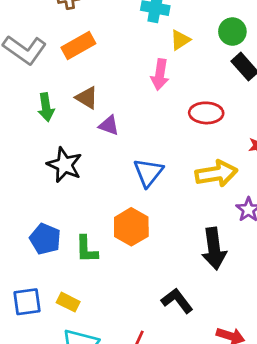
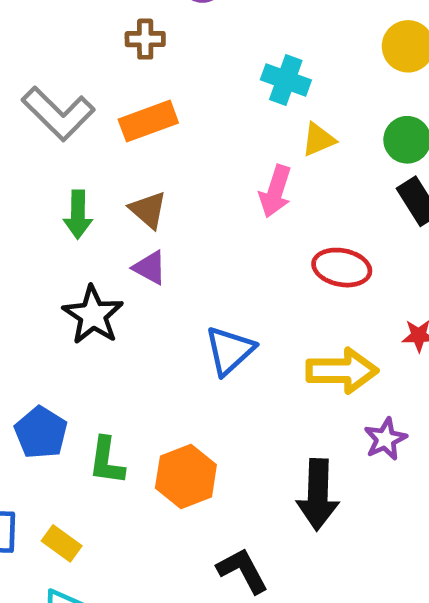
purple triangle: (109, 125) -> (150, 268), moved
orange hexagon: (131, 227) -> (186, 476), moved

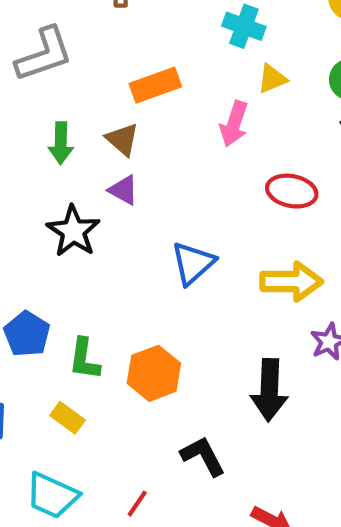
gray L-shape: (58, 114) -> (44, 54), turned -64
orange rectangle: (148, 121) -> (155, 85), moved
yellow rectangle: (62, 543) -> (67, 418), moved

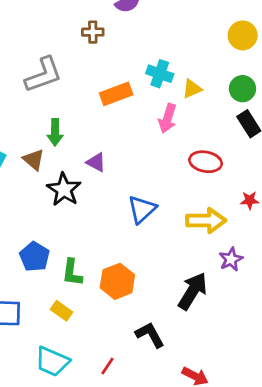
cyan cross: (244, 26) -> (160, 74), moved
brown triangle: (122, 139) -> (34, 160), moved
black arrow: (269, 390) -> (193, 291), turned -150

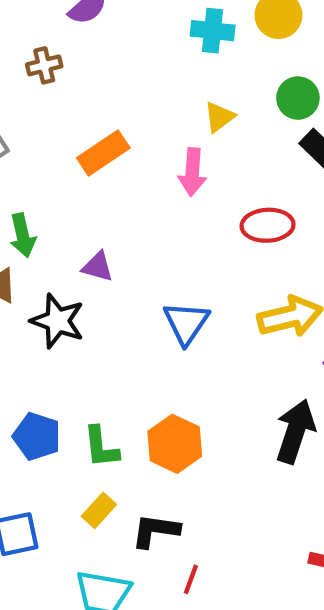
cyan cross: (160, 74) -> (213, 31), moved
yellow rectangle: (62, 311) -> (99, 510), turned -70
black L-shape: (150, 335) -> (155, 531), moved, turned -40

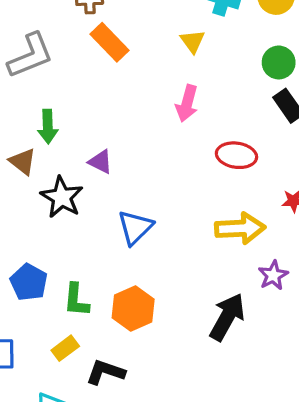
yellow triangle: (219, 117) -> (192, 41), moved, turned -40
orange rectangle: (103, 153) -> (109, 42), moved, turned 69
blue triangle: (186, 323) -> (135, 227), moved

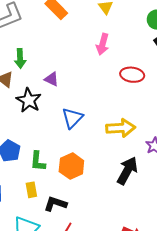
yellow arrow: (240, 228) -> (121, 128), moved
yellow rectangle: (65, 348) -> (31, 190), turned -63

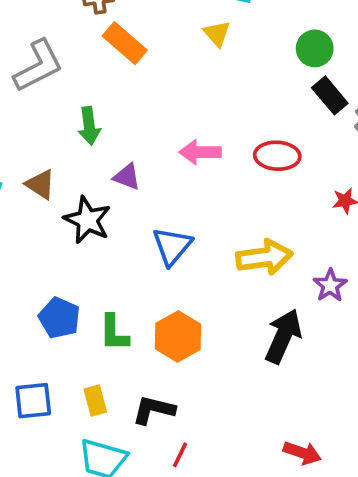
pink arrow: (103, 44) -> (200, 152), moved, turned 80
green arrow: (20, 58) -> (89, 126), moved
yellow rectangle: (31, 190) -> (95, 401), moved

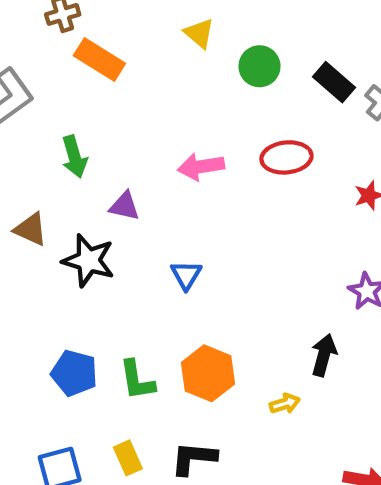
green circle: (315, 48) -> (259, 66), moved
blue triangle: (172, 246) -> (186, 275), size x0.7
yellow arrow: (264, 257) -> (285, 404), moved, size x0.5
black arrow: (283, 336) -> (324, 355), size x0.7

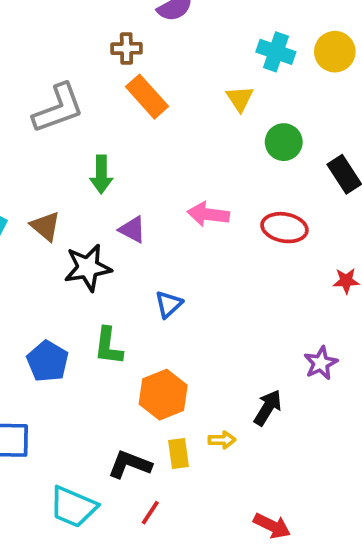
black star: (89, 261) -> (88, 268), turned 30
green L-shape: (137, 380) -> (108, 346), moved
yellow rectangle: (128, 458) -> (178, 454), moved

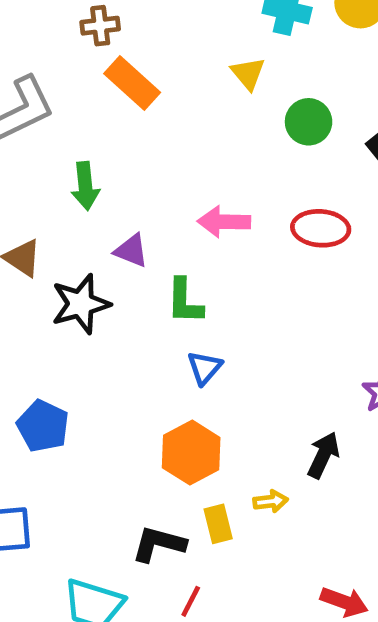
blue triangle: (169, 304) -> (205, 368), moved
green L-shape: (108, 346) -> (185, 301), moved

